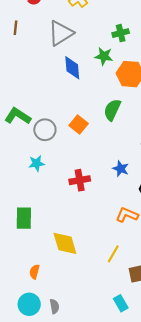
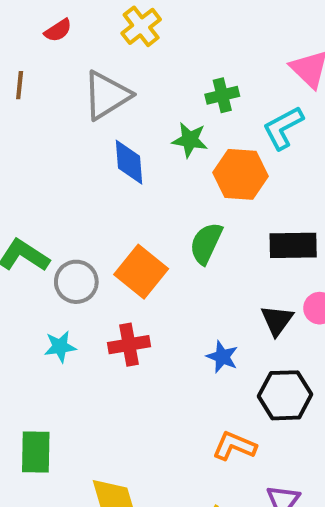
orange square: (79, 124) -> (141, 272), size x1.4
red cross: (80, 180) -> (129, 345), moved

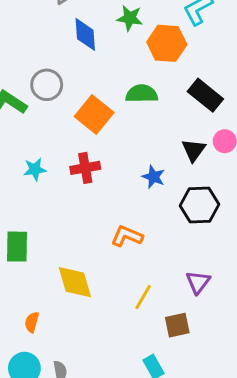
green semicircle: (206, 243) -> (142, 94), turned 64
black rectangle: (293, 245) -> (205, 95), turned 40
gray circle: (76, 282) -> (47, 85), moved
orange L-shape: (234, 446) -> (127, 236), moved

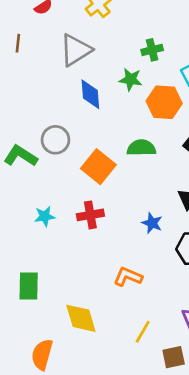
orange semicircle: (32, 322) -> (42, 355), size x1.6

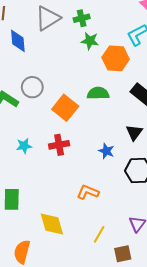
green cross: (152, 50) -> (82, 18), moved
blue diamond: (90, 94) -> (18, 41), moved

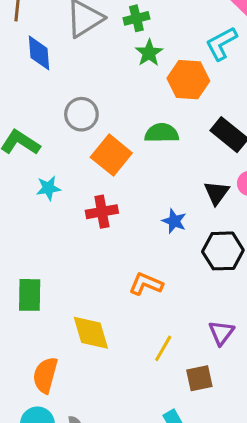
green star: (90, 41) -> (149, 53), turned 30
gray circle: (32, 87) -> (81, 114), moved
cyan star: (24, 146) -> (48, 188), moved

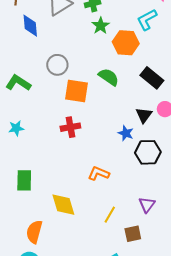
green semicircle: (162, 133) -> (109, 77), turned 35
orange square: (111, 155) -> (76, 91), turned -30
cyan star: (48, 188) -> (16, 128), moved
blue star: (174, 221) -> (126, 133), moved

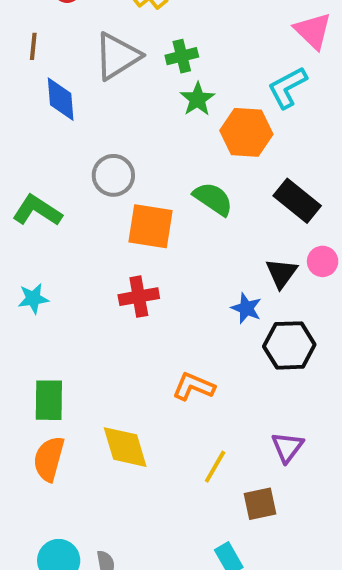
orange semicircle: (34, 232) -> (49, 459), moved

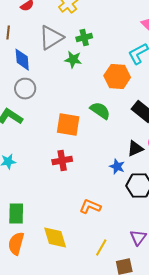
green star: (197, 99) -> (73, 60), moved, turned -30
gray circle: (113, 175) -> (25, 89), moved
black triangle: (282, 273) -> (135, 149), turned 30

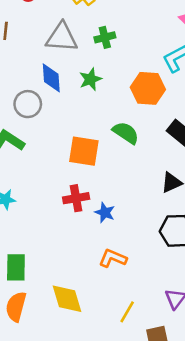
gray triangle: (51, 38) -> (62, 37), turned 36
blue diamond: (22, 60) -> (51, 78), moved
green star: (73, 60) -> (90, 79), moved, turned -30
blue star: (117, 167) -> (105, 213), moved

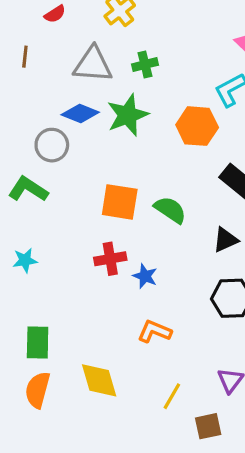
blue diamond: (51, 78) -> (80, 113), turned -64
green star: (90, 79) -> (128, 115), size x1.5
green semicircle: (126, 133) -> (170, 210), moved

